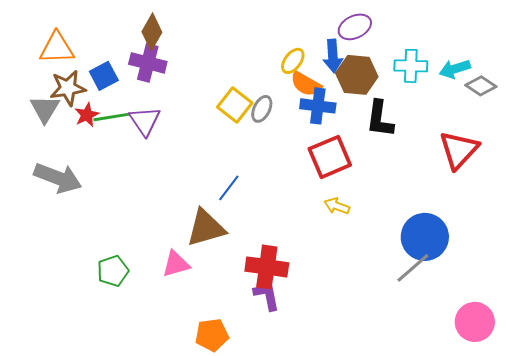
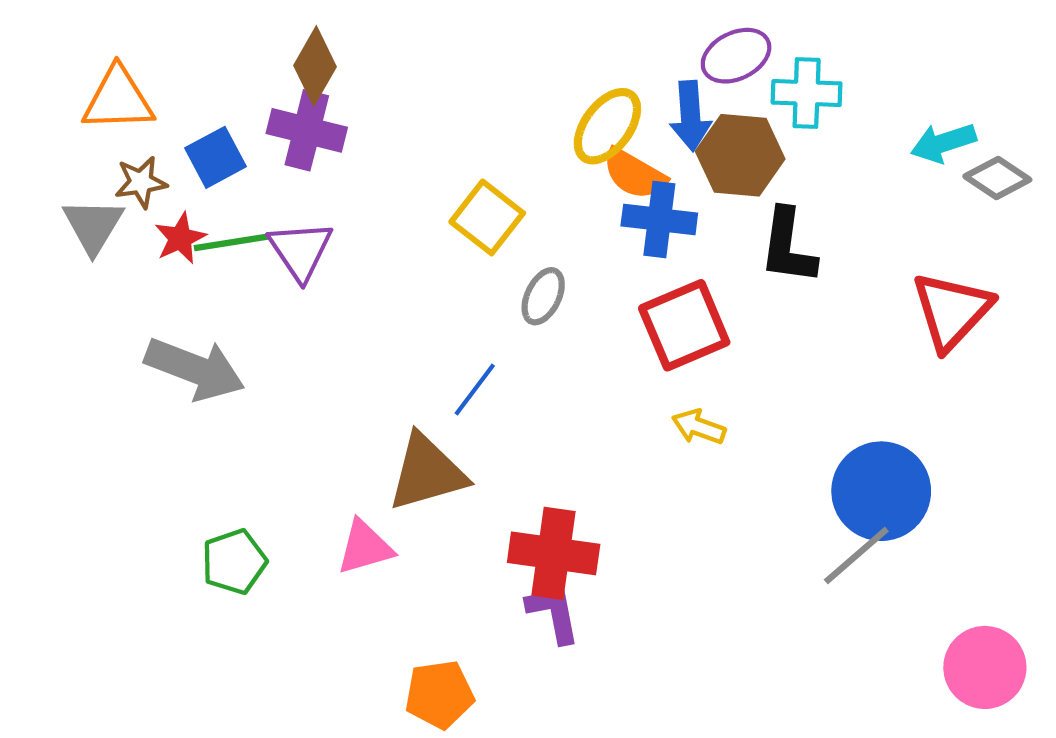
yellow ellipse: (293, 61) -> (607, 126), size x1.4
cyan cross: (411, 66) -> (807, 93), moved
brown star: (68, 88) -> (141, 182), size x0.7
gray ellipse: (262, 109) -> (543, 296), moved
gray arrow: (58, 178) -> (195, 369), moved

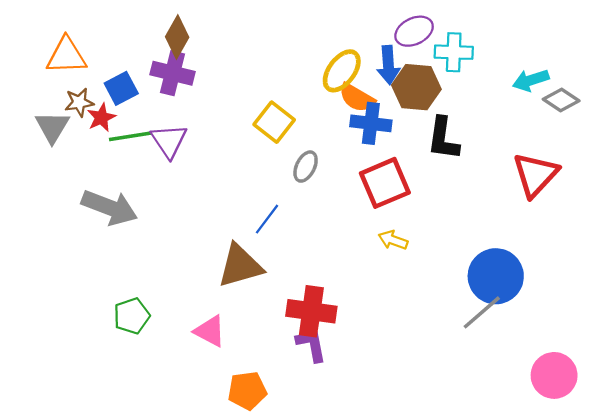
red star: (180, 238) -> (101, 118), moved
pink triangle: (365, 547) -> (210, 331), moved, turned 44

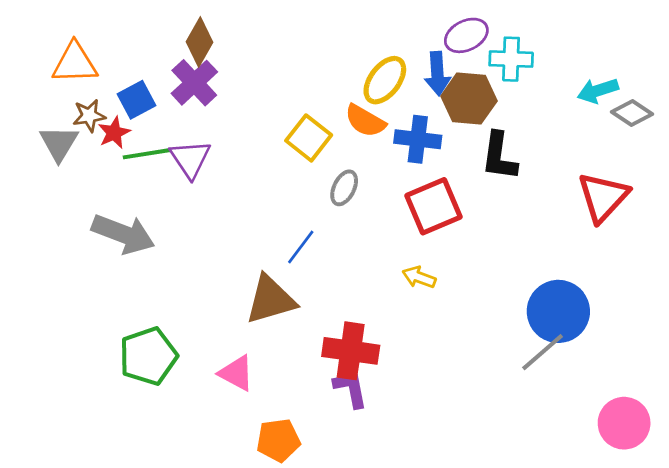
purple cross: (173, 73) -> (194, 83), turned 33
orange semicircle: (357, 98) -> (365, 121), moved
yellow arrow: (393, 240) -> (419, 277), moved
green pentagon: (132, 316) -> (148, 356), size x1.4

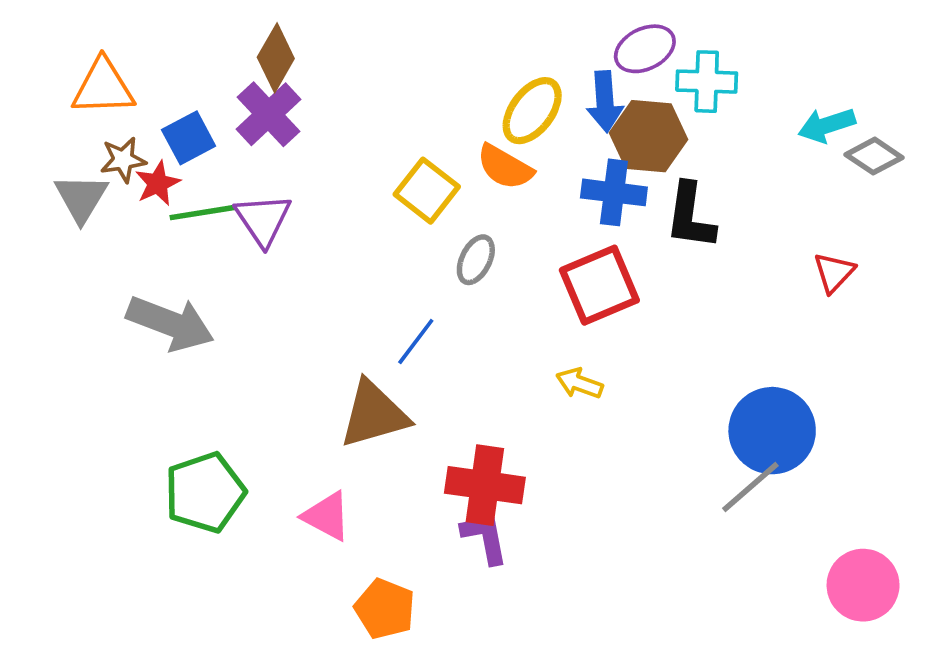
blue cross: (418, 139) -> (614, 192), moved
red triangle: (603, 197) -> (834, 272), size x0.6
orange pentagon: (278, 440) -> (385, 609), turned 30

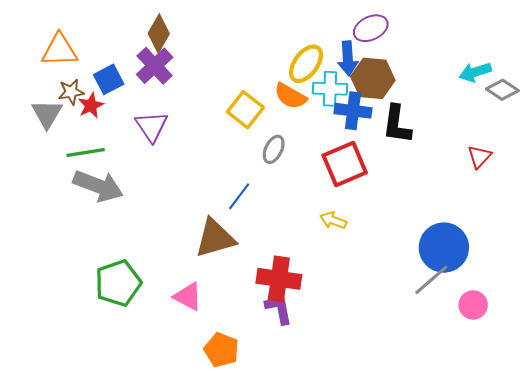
cyan cross: (707, 82) -> (330, 89), moved
green line: (203, 212) -> (86, 152), moved
pink circle: (863, 585) -> (473, 305), moved, size x0.7

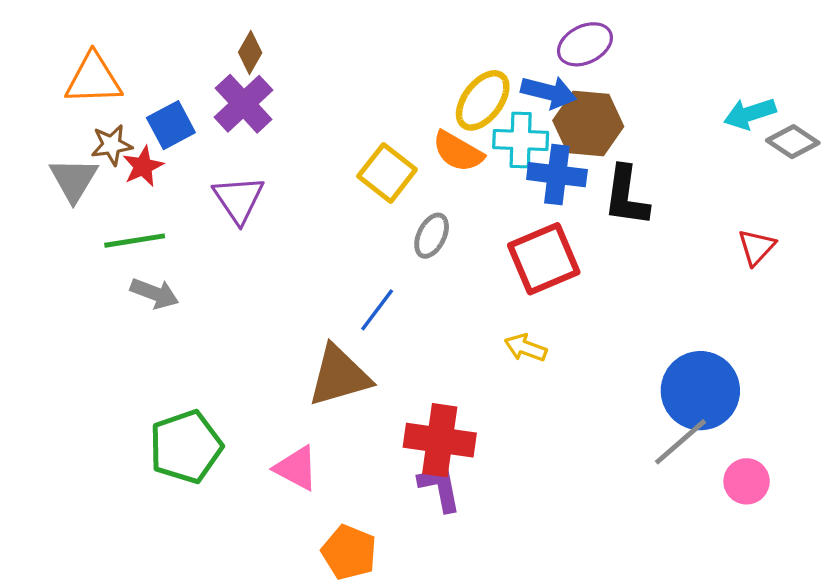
brown diamond: (159, 33) -> (250, 53), size x0.7
blue arrow: (348, 58) -> (549, 92), turned -72
gray arrow: (98, 186) -> (154, 293), size x0.6

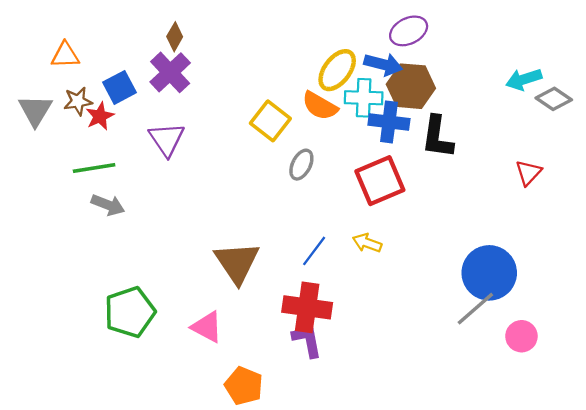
orange triangle: (93, 79) -> (65, 55), size x0.7
gray triangle: (74, 180) -> (35, 110), moved
blue line: (377, 310) -> (314, 251), moved
brown triangle: (339, 376) -> (237, 263), turned -48

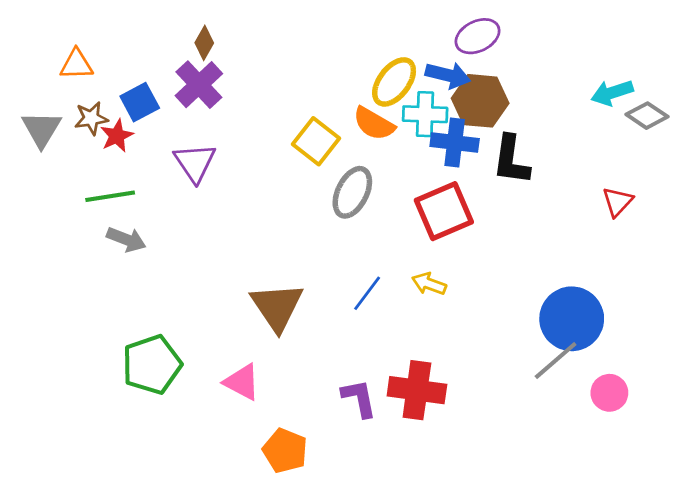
gray ellipse: (301, 165) -> (352, 192), size x1.4
red cross: (307, 307) -> (417, 390), moved

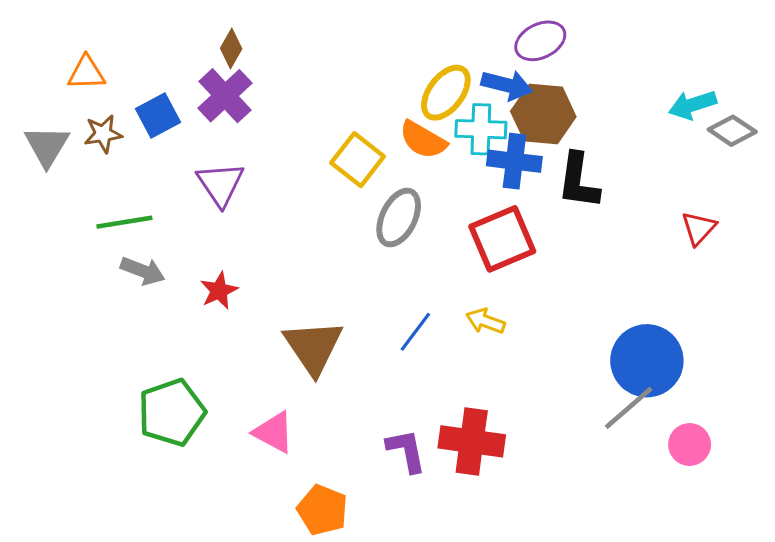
red star: (117, 136) -> (219, 291), moved

